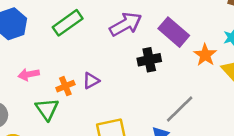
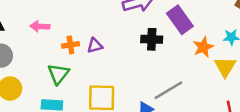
green triangle: (47, 109) -> (58, 74), moved

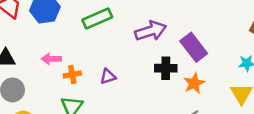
orange cross: (70, 45) -> (72, 74), moved
orange star: (203, 47) -> (194, 83), moved

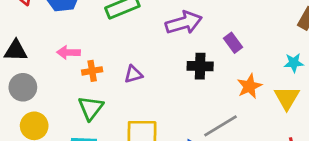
purple rectangle: (194, 47) -> (233, 43), size x0.6
orange star: (194, 83) -> (249, 86), moved

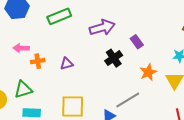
black cross: (200, 66) -> (114, 58), turned -36
green triangle: (91, 108) -> (23, 90), moved, turned 36

